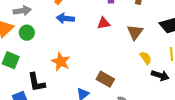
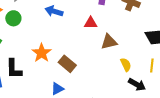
brown triangle: (135, 32) -> (109, 42), moved, turned 30
brown rectangle: (105, 79) -> (67, 64), moved

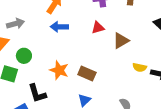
green circle: (13, 18) -> (24, 56), moved
yellow semicircle: (126, 65) -> (140, 67), moved, turned 144

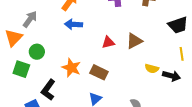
gray arrow: (16, 24) -> (30, 19), turned -42
red triangle: (98, 28) -> (108, 42), moved
black L-shape: (37, 93) -> (48, 90), turned 50

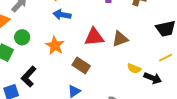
red triangle: (108, 42) -> (94, 37), size x1.5
yellow line: (182, 54) -> (165, 58), turned 64
orange star: (71, 68) -> (55, 46), moved

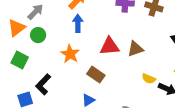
blue arrow: (62, 15) -> (78, 23), turned 78
green circle: (22, 37) -> (38, 35), moved

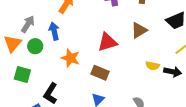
blue arrow: (78, 23) -> (54, 31), moved
brown triangle: (135, 49) -> (139, 30), moved

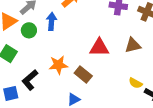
orange star: (70, 58) -> (58, 65), moved, turned 30

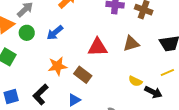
blue arrow: (51, 21) -> (55, 33), moved, turned -132
black L-shape: (30, 80) -> (40, 95), moved

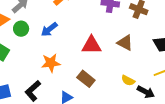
brown triangle: (131, 44) -> (125, 43), turned 42
brown rectangle: (83, 75) -> (86, 79), moved

